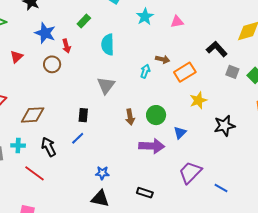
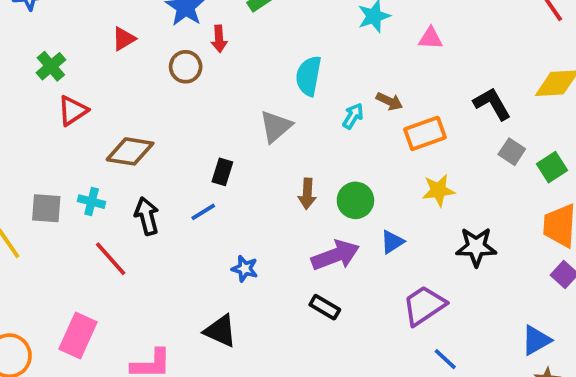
cyan semicircle: (108, 45) -> (309, 76), moved
purple arrow: (152, 146) -> (335, 255), turned -35
purple trapezoid: (190, 172) -> (424, 305), moved
blue star: (102, 173) -> (245, 269), moved
black rectangle: (145, 193) -> (325, 307), moved

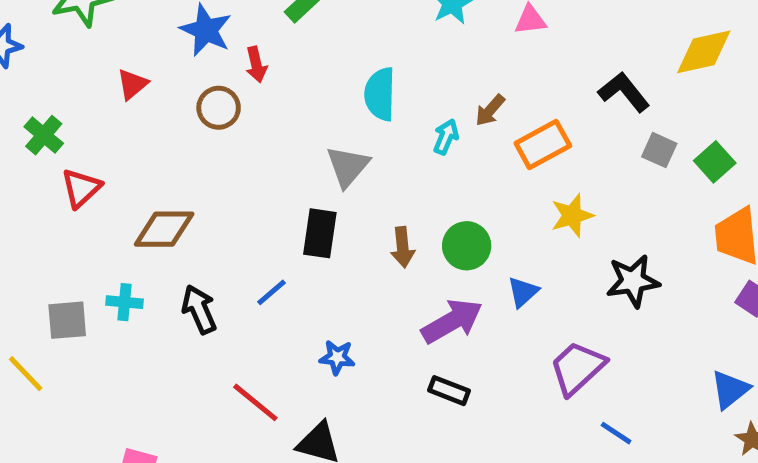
brown arrow: (389, 101) -> (490, 110), turned 115
black rectangle: (222, 172) -> (320, 233), moved, size x1.4
red line: (111, 259) -> (255, 402), moved

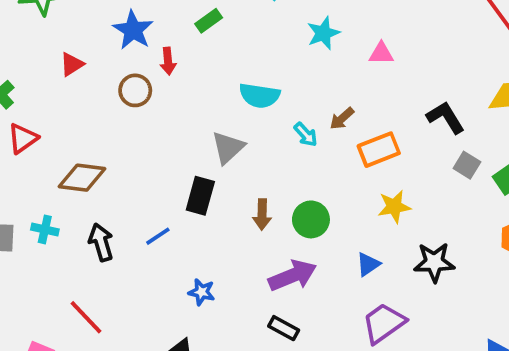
cyan semicircle: (380, 94) -> (260, 96), turned -90
cyan arrow: (446, 137) -> (306, 134), turned 108
blue triangle: (523, 292) -> (368, 264), moved
red line: (255, 402) -> (86, 317), moved

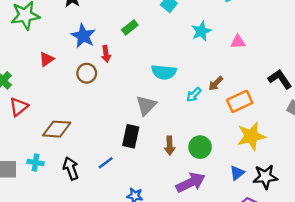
cyan arrow: (306, 134) -> (194, 95), turned 91
yellow star: (394, 207) -> (251, 136), size x1.4
black star: (434, 262) -> (265, 177), moved

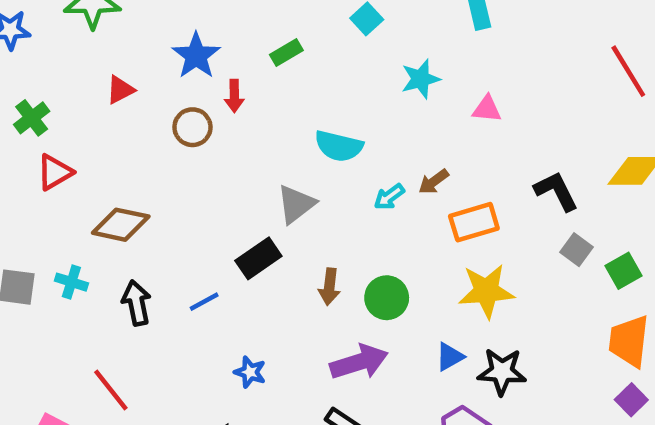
black rectangle: (131, 136) -> (258, 258), turned 35

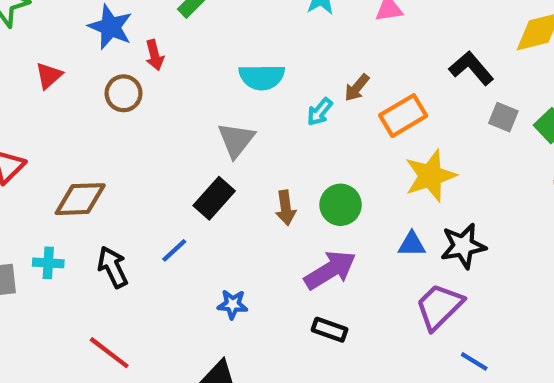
blue triangle: (450, 357) -> (412, 244), turned 44

